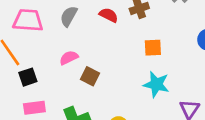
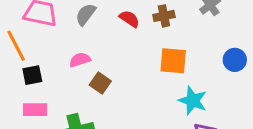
orange square: (153, 48) -> (173, 61), size x1.4
cyan star: (156, 84) -> (193, 101), moved

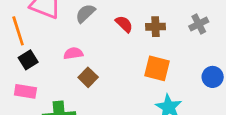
black square: (32, 75) -> (28, 60), turned -30

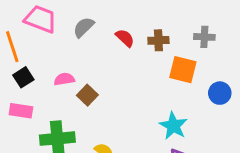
gray cross: (199, 24) -> (204, 37), turned 30
pink semicircle: (73, 53) -> (64, 79), moved
orange square: (157, 68) -> (183, 70), moved

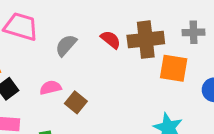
gray semicircle: (84, 27) -> (66, 45), moved
brown cross: (158, 40) -> (146, 40), size x1.6

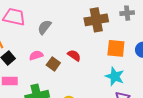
red semicircle: (111, 40) -> (74, 55), moved
orange square: (174, 68) -> (116, 48), moved

